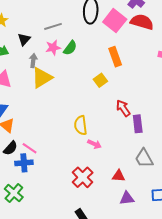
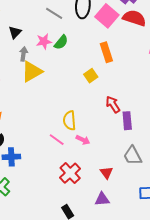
gray line: (53, 26) -> (54, 13), moved, turned 48
pink line: (30, 148) -> (57, 140), moved
red triangle: (119, 176) -> (106, 173), turned 48
purple triangle: (127, 198) -> (102, 199), moved

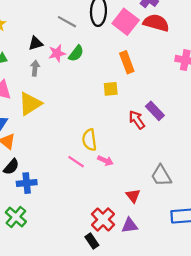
black triangle: (15, 32) -> (36, 43), moved, turned 32
yellow triangle: (32, 72) -> (30, 104), moved
yellow square: (91, 76) -> (111, 89), turned 32
purple rectangle: (127, 121) -> (155, 111), moved, turned -36
red cross: (70, 173) -> (103, 219), moved

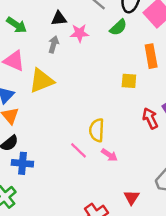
green semicircle: (76, 53) -> (118, 27), moved

